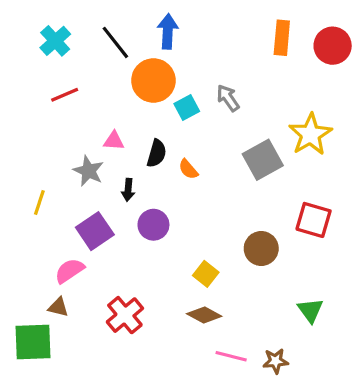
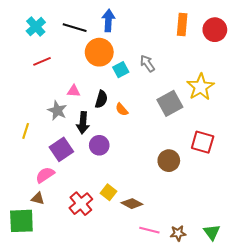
black line: (115, 42) -> (75, 28), turned -35
black arrow: (128, 190) -> (83, 123), size x1.5
yellow square: (206, 274) -> (108, 192), moved
green triangle: (310, 310) -> (212, 232), moved

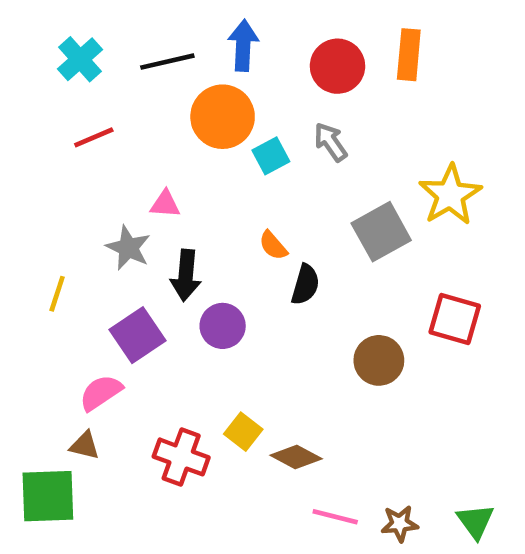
black line: (75, 28) -> (167, 62), turned -30
red circle: (215, 30) -> (337, 66), moved
black semicircle: (101, 99) -> (305, 285), moved
red cross: (81, 204) -> (181, 457), turned -30

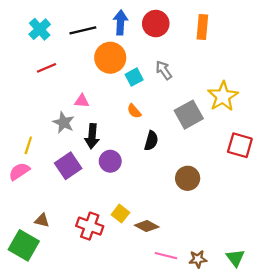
red circle: (337, 66) -> (156, 24), moved
orange semicircle: (273, 245) -> (134, 111), moved
red square: (455, 319) -> (240, 145), moved
pink semicircle: (101, 393) -> (19, 171), moved
green square: (48, 496) -> (24, 245), turned 32

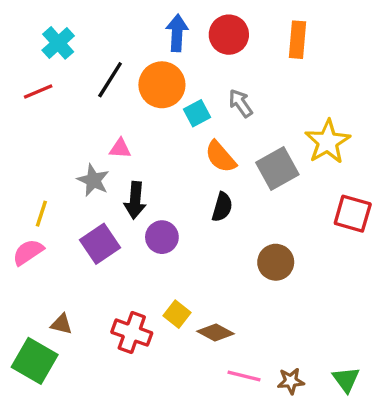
black line: (83, 30) -> (110, 80), moved, turned -45
red line: (47, 68) -> (38, 92), moved
orange semicircle: (134, 111) -> (220, 157), moved, size x1.5

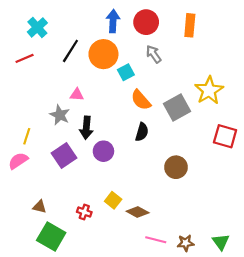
gray arrow: (241, 103) -> (154, 54), moved
red cross: (132, 333) -> (84, 212), size x0.6
green square: (35, 361) -> (51, 237), moved

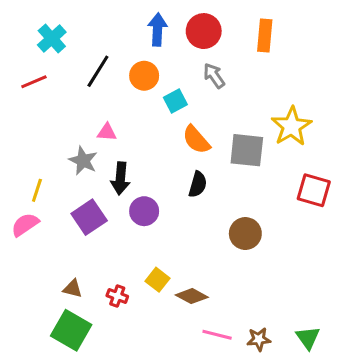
orange circle: (103, 54) -> (144, 76), size x0.7
gray square: (177, 107) -> (247, 150), turned 35
brown triangle: (39, 207) -> (73, 289), moved

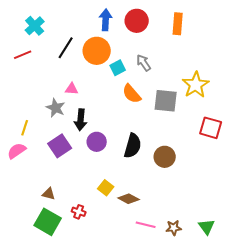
orange circle: (144, 76) -> (97, 51), size x1.4
gray arrow: (214, 76) -> (144, 63), moved
black semicircle: (198, 184) -> (133, 146), moved, size x1.4
red cross: (117, 296) -> (79, 212), moved

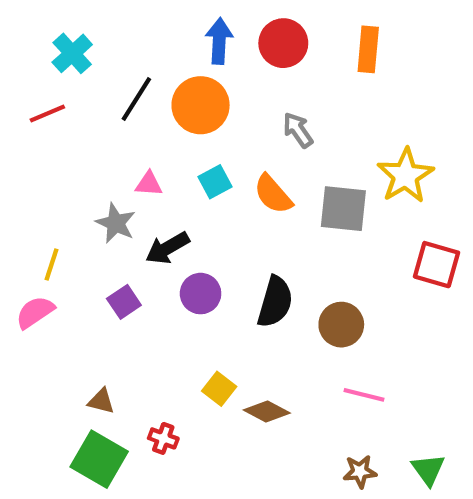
cyan square: (118, 68) -> (215, 182), moved
black arrow: (81, 120) -> (167, 248), turned 55
purple square: (60, 146) -> (124, 302), size x0.7
pink line: (146, 225) -> (364, 395), moved

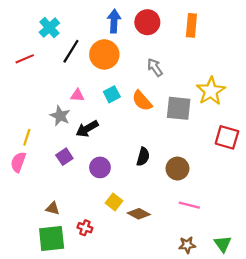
cyan cross: (72, 53) -> (49, 28), moved
purple circle: (201, 294) -> (100, 167), moved
black semicircle: (275, 302) -> (143, 157), size x0.7
pink semicircle: (35, 312) -> (18, 162), turned -36
green square: (99, 459) -> (52, 238), turned -36

